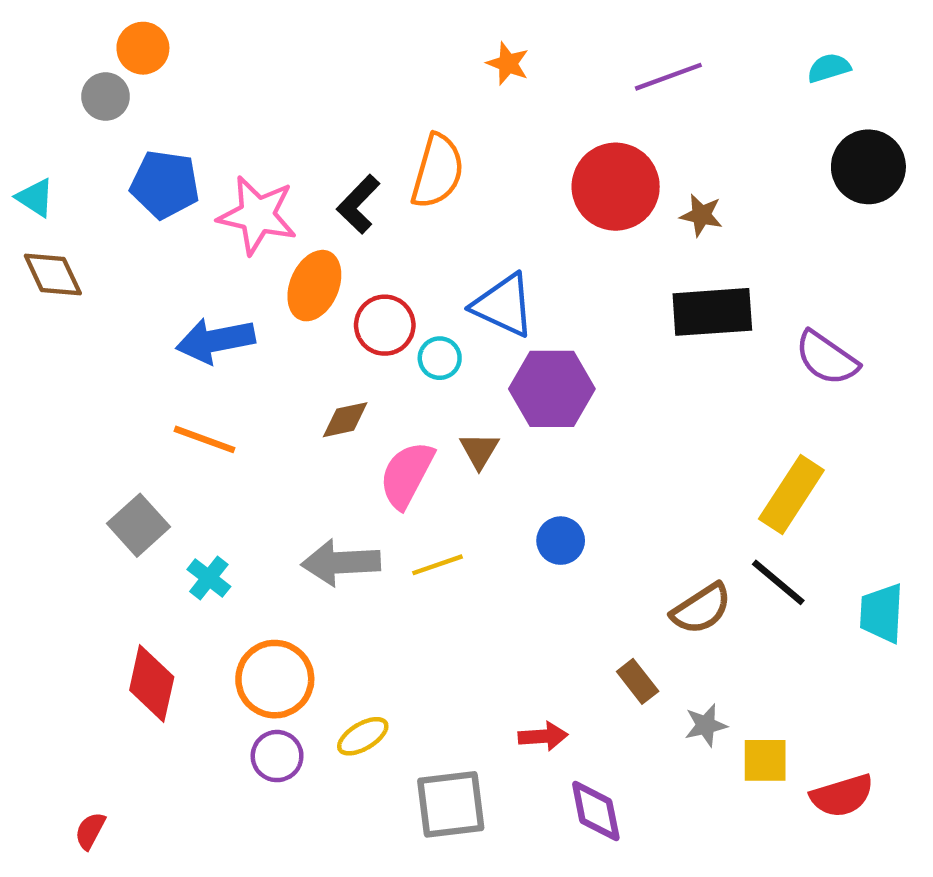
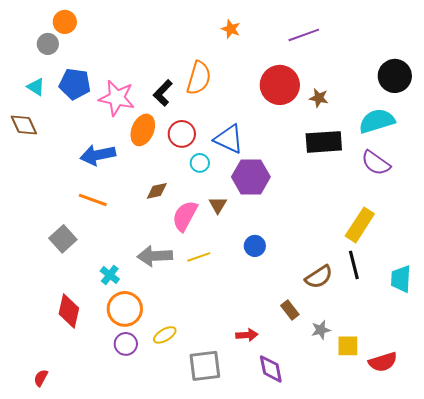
cyan semicircle: (829, 68) -> (377, 121), moved, size x1.8
cyan triangle: (35, 198) -> (36, 87), moved
red circle: (385, 325) -> (182, 134), moved
cyan cross: (209, 578) -> (110, 275), moved
black line: (778, 582) -> (354, 265), turned 36

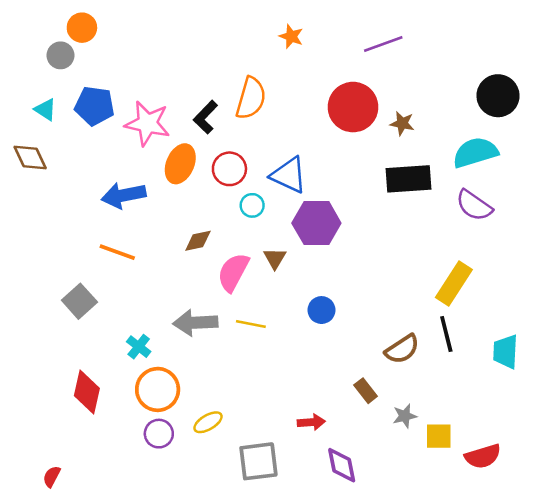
yellow line: (199, 257) -> (251, 324), turned 30

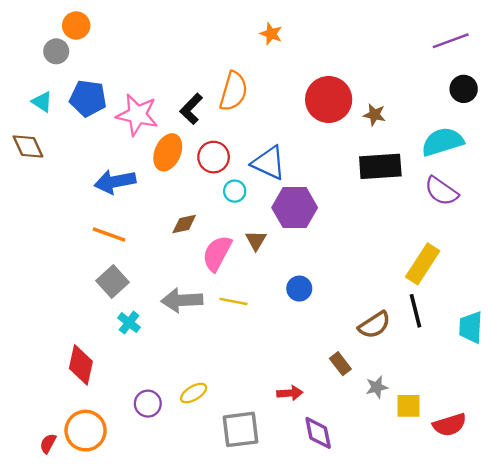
purple line: (383, 44) -> (451, 41), moved
black circle: (498, 96) -> (464, 89), size x0.7
gray square: (79, 301) -> (113, 281), moved
orange circle: (158, 389) -> (86, 431), moved

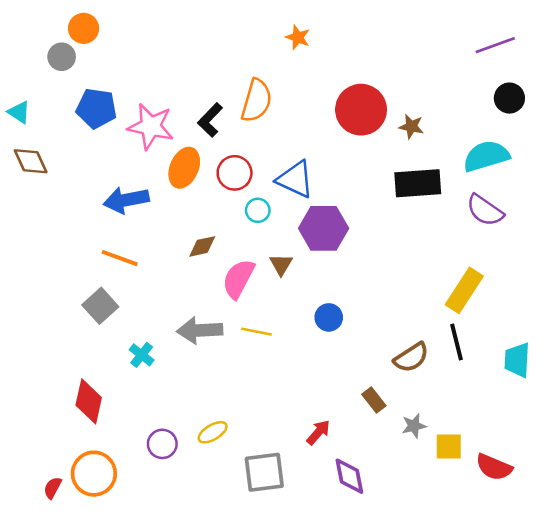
cyan triangle: (42, 102) -> (19, 112), moved
gray square: (113, 281) -> (100, 306), moved
red arrow: (290, 393) -> (318, 432), turned -45
red semicircle: (450, 425) -> (494, 467), turned 40

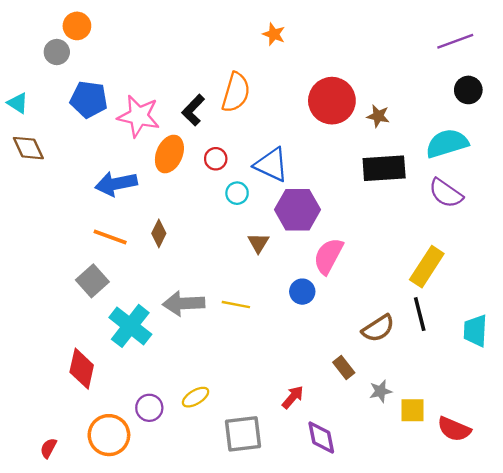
red circle: (235, 173) -> (216, 159), size x0.7
brown diamond: (202, 246) -> (159, 233), moved, turned -52
pink semicircle: (238, 279) -> (328, 256), moved
cyan cross: (142, 355) -> (130, 326), size x1.8
orange circle: (94, 474) -> (109, 435), moved

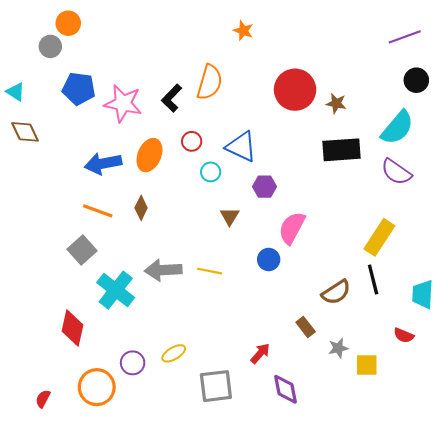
cyan semicircle: (447, 143) -> (397, 128), turned 147
orange ellipse: (169, 154) -> (149, 155), moved
purple hexagon: (298, 210) -> (264, 187), size x0.6
red semicircle: (454, 429) -> (404, 335), moved, size x0.7

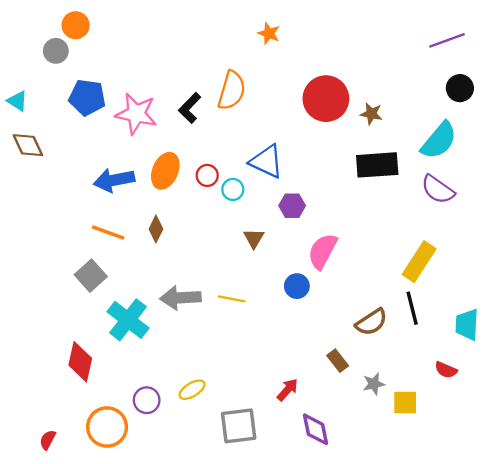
red circle: (192, 141) -> (207, 175), moved

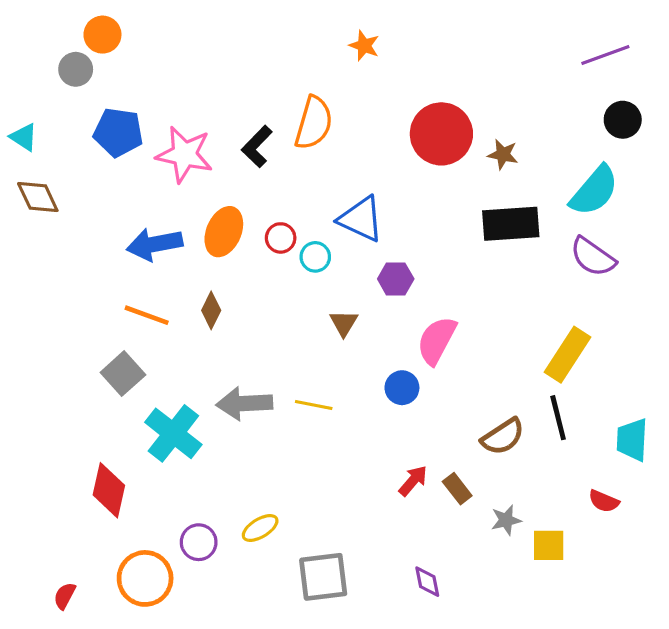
red arrow: (288, 390) -> (413, 481), moved
purple diamond: (315, 429) -> (427, 582), size x0.7

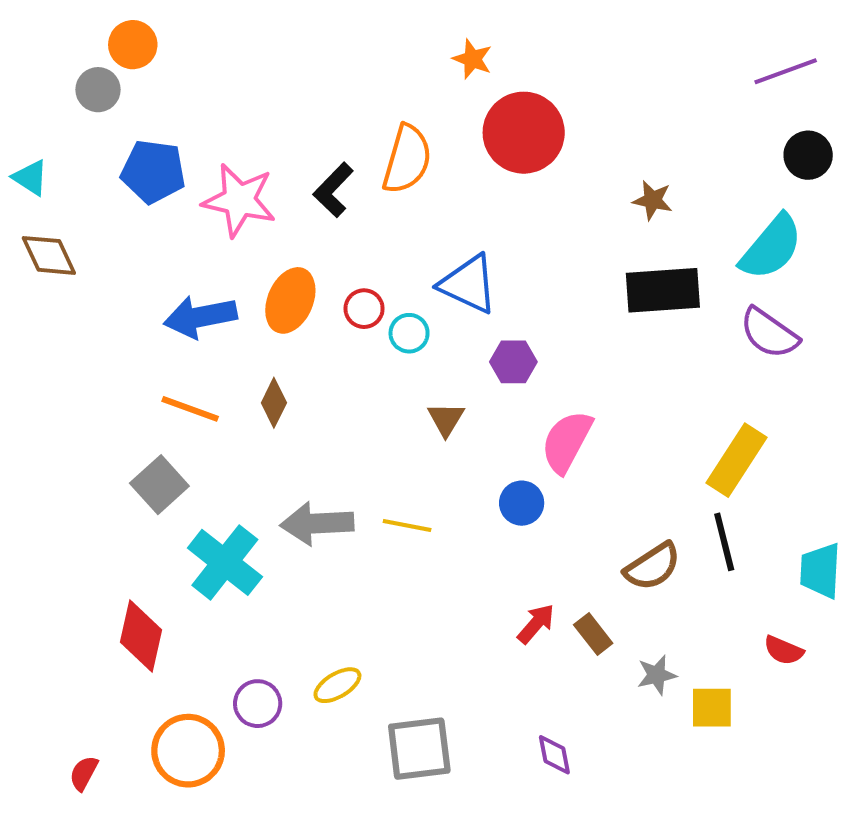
red circle: (441, 134) -> (524, 133), moved

